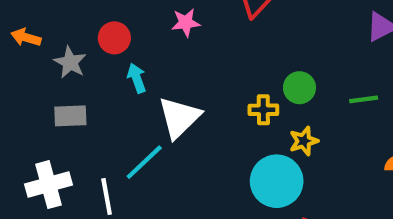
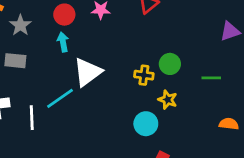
red circle: (114, 38) -> (64, 15), moved
yellow star: (304, 141) -> (168, 100), turned 30
cyan circle: (277, 181) -> (146, 124), size x0.7

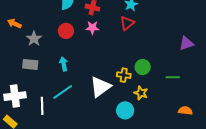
cyan arrow: (63, 42) -> (64, 64), moved
white triangle: (87, 72) -> (100, 87), moved

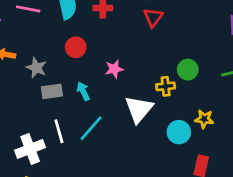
pink star: (92, 28) -> (114, 69), moved
gray rectangle: (30, 64) -> (52, 91), moved
yellow star: (141, 93) -> (204, 119), moved
white line: (42, 106) -> (59, 131), moved

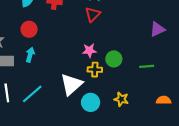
pink star: (114, 69) -> (89, 50), moved
cyan arrow: (83, 91) -> (30, 55), moved, turned 32
cyan circle: (179, 132) -> (91, 102), moved

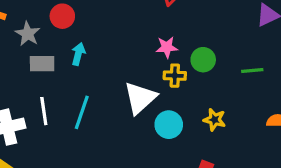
red circle: (29, 29) -> (62, 16), moved
cyan line: (32, 94) -> (82, 112), turned -30

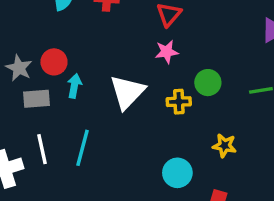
red circle: (62, 16) -> (54, 62), moved
pink star: (167, 47) -> (167, 52), moved
white triangle: (140, 98) -> (127, 92), moved
cyan circle: (169, 125) -> (177, 173), moved

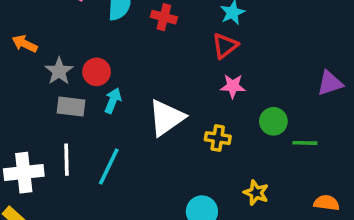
pink star: (167, 52) -> (233, 86), moved
green circle: (208, 83) -> (273, 121), moved

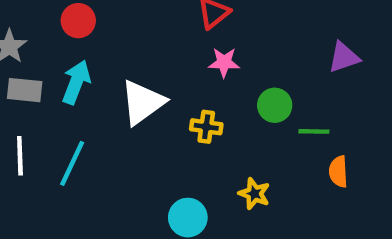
red circle: (97, 72) -> (78, 21), moved
cyan arrow: (113, 101) -> (76, 82), size x1.4
orange semicircle: (327, 203) -> (338, 172), moved, turned -100

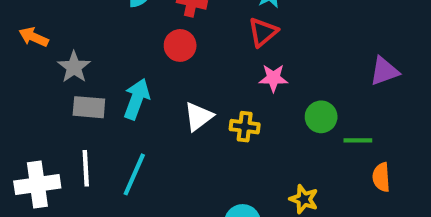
red circle: (78, 21) -> (180, 45), moved
white triangle: (143, 102) -> (198, 117), size x0.7
yellow cross: (206, 127) -> (245, 127), moved

